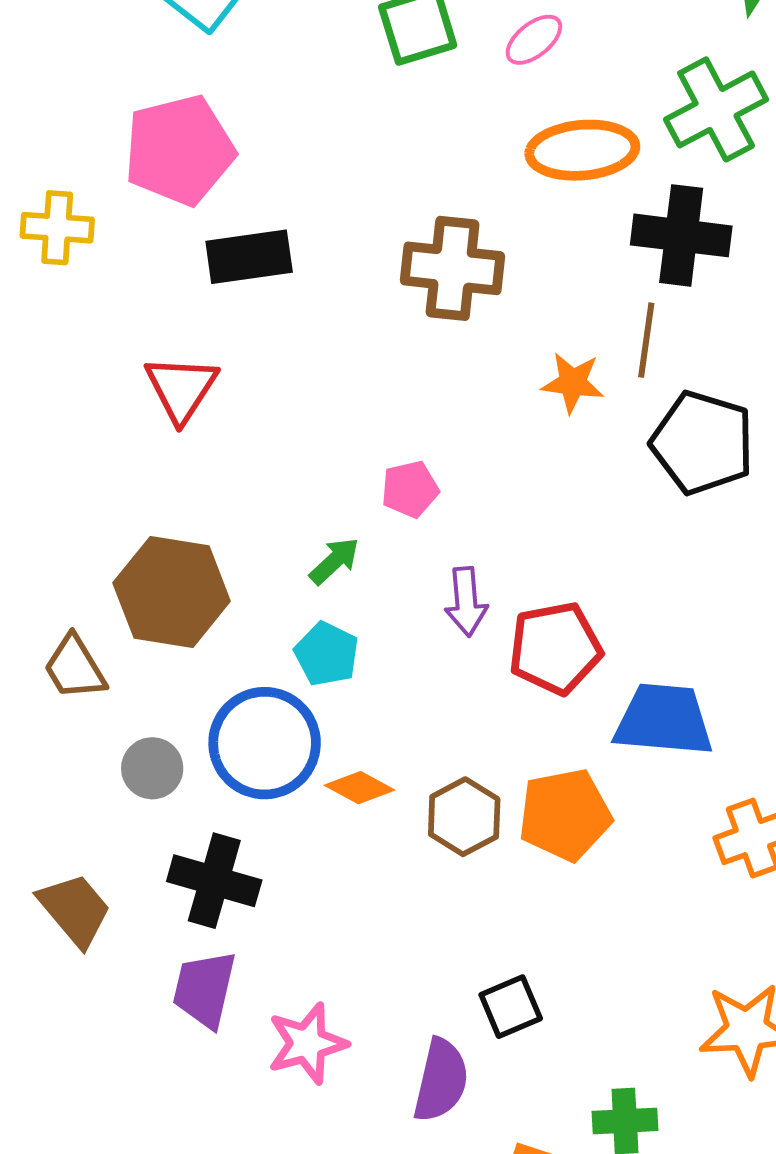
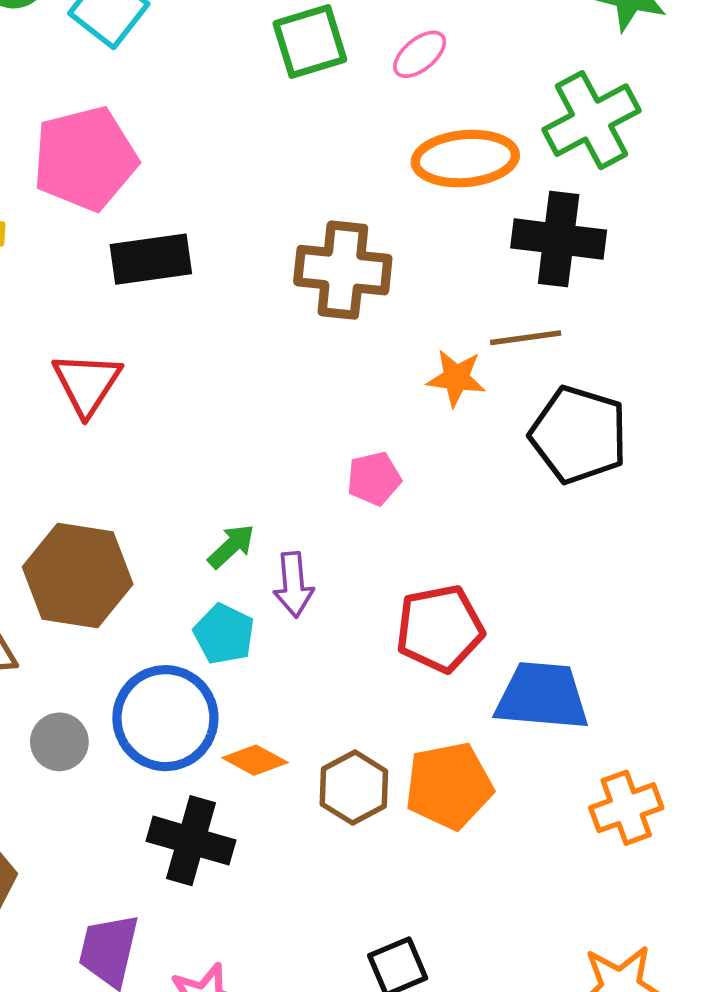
brown line: (646, 340) -> (526, 338), turned 74
pink pentagon: (410, 489) -> (374, 479), moved
purple arrow: (466, 602) -> (293, 585), moved
black cross: (214, 881) -> (191, 841), moved

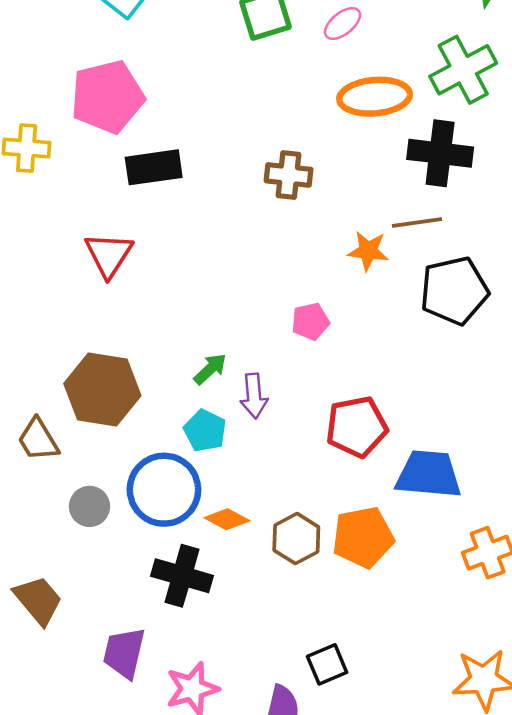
brown cross: (343, 270) -> (289, 175), size x0.7
black pentagon: (579, 435) -> (454, 291), turned -30

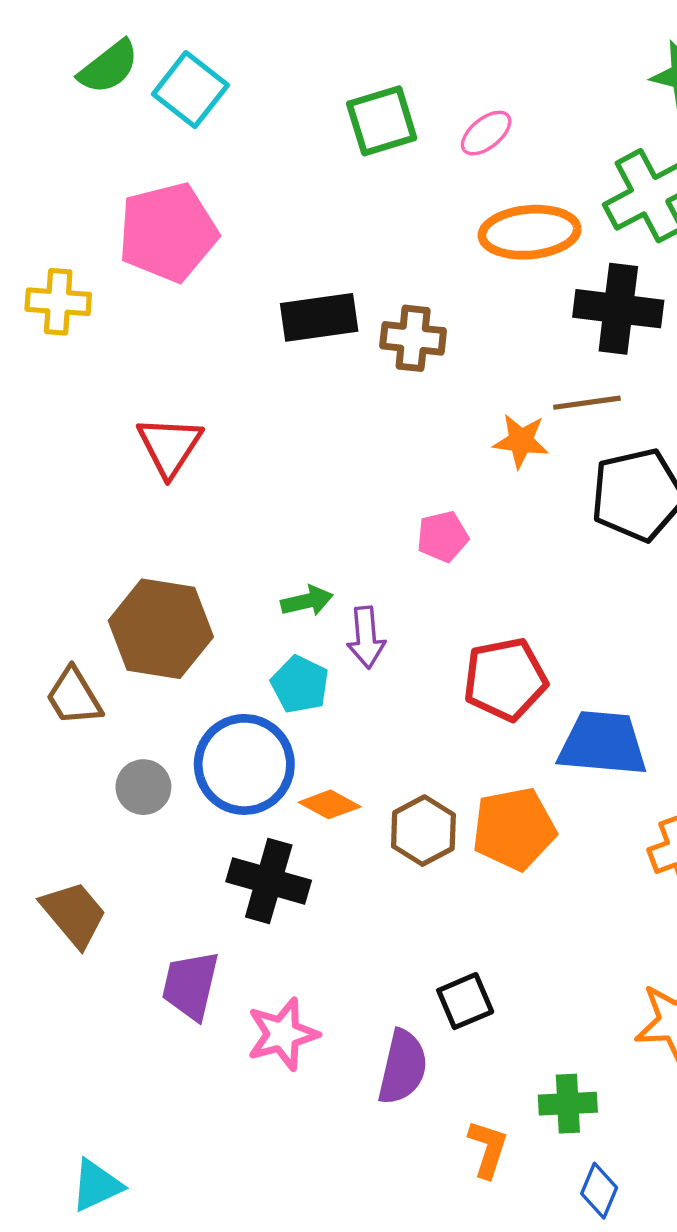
black rectangle: (154, 167) -> (319, 317), moved
green arrow: (210, 369) -> (307, 601), turned 30

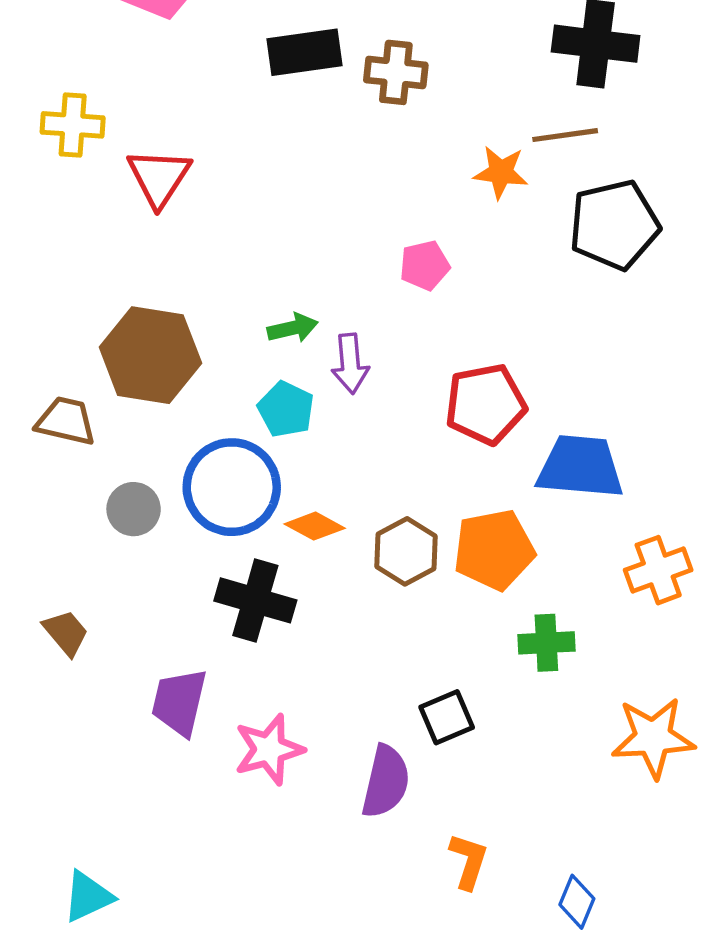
yellow cross: (58, 302) -> (73, 125), moved
brown trapezoid: (74, 697) -> (66, 421), turned 134
brown trapezoid: (74, 914) -> (66, 633), size x0.7
green cross: (568, 1104) -> (546, 643), moved

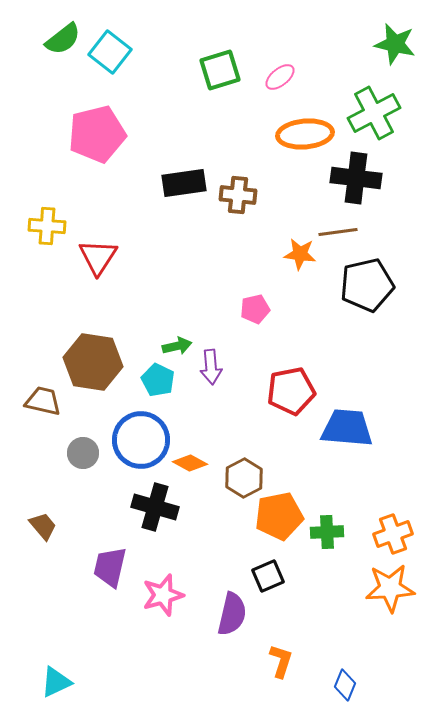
cyan pentagon: (286, 409) -> (158, 380), moved
orange pentagon: (494, 550) -> (279, 516), moved
orange cross: (658, 570) -> (393, 534), moved

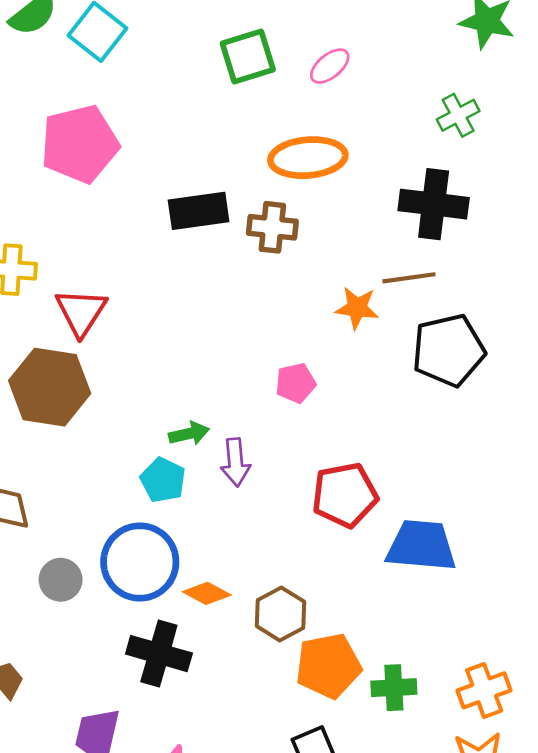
green cross: (374, 113) -> (458, 115), size x0.6
orange ellipse: (305, 134) -> (308, 158), moved
brown hexagon: (93, 362) -> (50, 387), moved

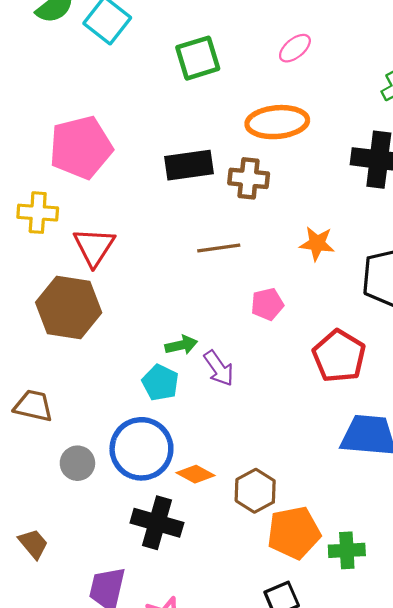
green square: (248, 56) -> (198, 58), moved
pink pentagon: (80, 144) -> (81, 147), moved
brown line: (409, 278) -> (219, 248), moved
purple arrow: (235, 462) -> (219, 368), turned -30
red pentagon: (345, 495) -> (339, 356), moved, turned -30

